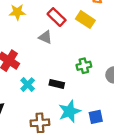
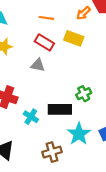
green cross: (84, 66) -> (84, 94), moved
black rectangle: (57, 84) -> (60, 109), size x1.5

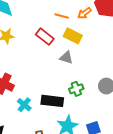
orange line: (46, 18) -> (62, 16), moved
gray triangle: (38, 65) -> (66, 58), moved

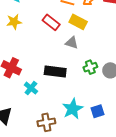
green cross: (76, 89) -> (90, 67), moved
black rectangle: (52, 101) -> (55, 71), moved

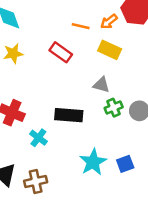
yellow rectangle: (78, 22) -> (110, 50), moved
gray triangle: (72, 43) -> (101, 85), moved
brown cross: (46, 122) -> (36, 181), moved

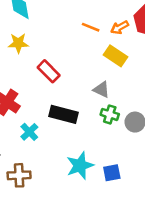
red rectangle: (61, 52) -> (49, 71), moved
green cross: (114, 108) -> (110, 114), turned 30

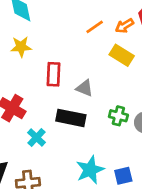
orange line: (91, 27) -> (95, 27), turned -54
red rectangle: (49, 71) -> (53, 74), turned 50
gray triangle: (101, 89) -> (85, 88), moved

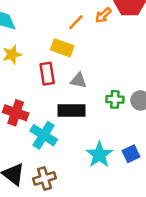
yellow rectangle: (122, 55) -> (62, 48), moved
cyan cross: (36, 138) -> (44, 135), size x1.5

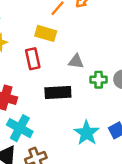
gray triangle: (78, 80) -> (76, 61), moved
cyan cross: (44, 135) -> (20, 128), moved

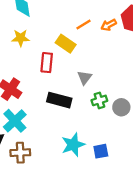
gray triangle: (76, 61) -> (85, 78), turned 42
green cross: (99, 80) -> (99, 100), turned -35

